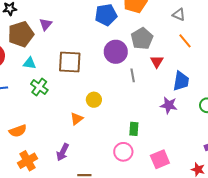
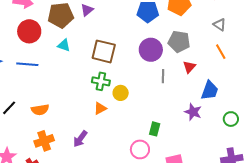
gray pentagon: (142, 39) -> (179, 42), turned 30
green cross: (39, 87) -> (101, 81), moved, turned -36

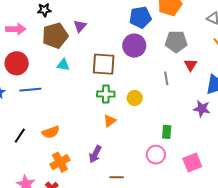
red circle: (29, 31) -> (17, 63), moved
purple circle: (151, 50) -> (134, 46), moved
yellow circle: (121, 93) -> (135, 98), moved

